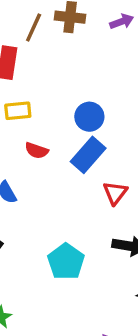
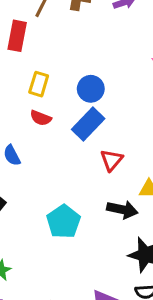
yellow rectangle: (18, 111) -> (39, 84), moved, turned -70

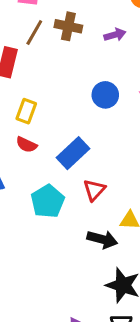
blue circle: (91, 89) -> (105, 95), moved
cyan pentagon: (64, 222) -> (48, 201), moved

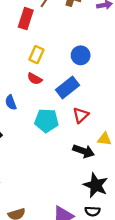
blue circle: (105, 95) -> (81, 55), moved
cyan pentagon: (48, 201) -> (47, 121), turned 30

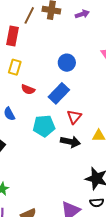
yellow rectangle: (36, 55) -> (15, 67), moved
black arrow: (84, 151) -> (70, 142), moved

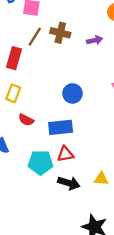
blue rectangle: (59, 93) -> (61, 127), turned 35
red triangle: (74, 117) -> (65, 154), moved, turned 35

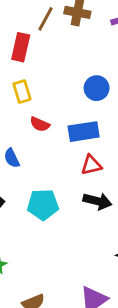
yellow rectangle: (13, 93) -> (22, 92), turned -36
cyan pentagon: (40, 163) -> (43, 205), moved

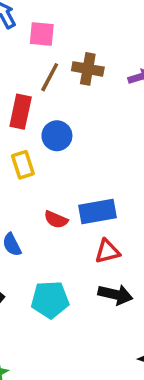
blue circle: (97, 88) -> (57, 136), moved
red semicircle: (40, 124) -> (56, 220), moved

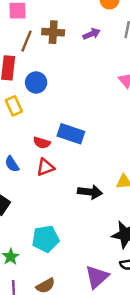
blue rectangle: (97, 211) -> (71, 134), turned 35
red triangle: (107, 251) -> (45, 167), moved
cyan pentagon: (50, 300) -> (46, 239), moved

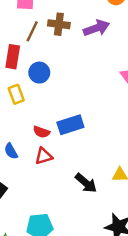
purple arrow: (92, 34) -> (96, 28), size x1.5
blue rectangle: (71, 134) -> (70, 125), turned -40
black arrow: (90, 192) -> (86, 183), turned 30

